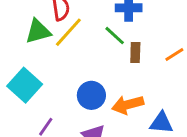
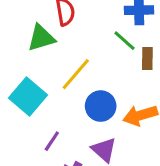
yellow line: (68, 32) -> (76, 74), moved

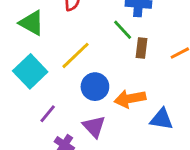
green triangle: (41, 38) -> (32, 23), moved, turned 40

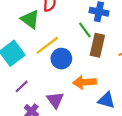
green triangle: (32, 23) -> (30, 19), moved
brown rectangle: (142, 48) -> (97, 45), size x1.5
blue circle: (95, 87) -> (61, 59), moved

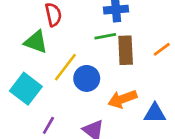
green line: (85, 30) -> (105, 36), turned -49

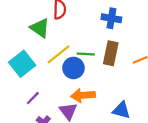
green line: (105, 36) -> (86, 54), moved
orange arrow: (122, 99) -> (83, 95), moved

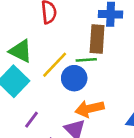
green triangle: (40, 28) -> (21, 51), moved
brown rectangle: (111, 53) -> (97, 39), moved

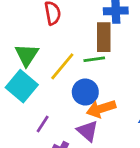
green triangle: (21, 51) -> (27, 55), turned 40
blue circle: (74, 78) -> (85, 92), moved

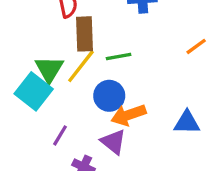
brown rectangle: (104, 37) -> (85, 34), moved
green triangle: (27, 55) -> (49, 69), moved

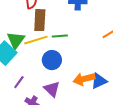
yellow line: (81, 66) -> (36, 40), turned 30
orange arrow: (129, 115) -> (84, 79), moved
blue triangle: (187, 122) -> (99, 81), turned -30

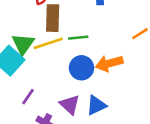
blue circle: (52, 60) -> (82, 68), moved
orange arrow: (84, 79) -> (109, 63), moved
blue triangle: (99, 81) -> (96, 105), moved

